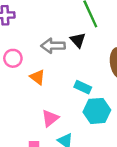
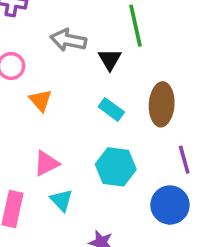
gray arrow: (53, 46) -> (68, 40), moved
cyan rectangle: (83, 87) -> (111, 109), moved

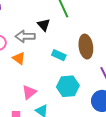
gray arrow: (68, 40) -> (25, 36), moved
black triangle: (110, 59) -> (44, 25), moved

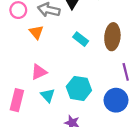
cyan hexagon: (68, 86) -> (79, 88), moved

